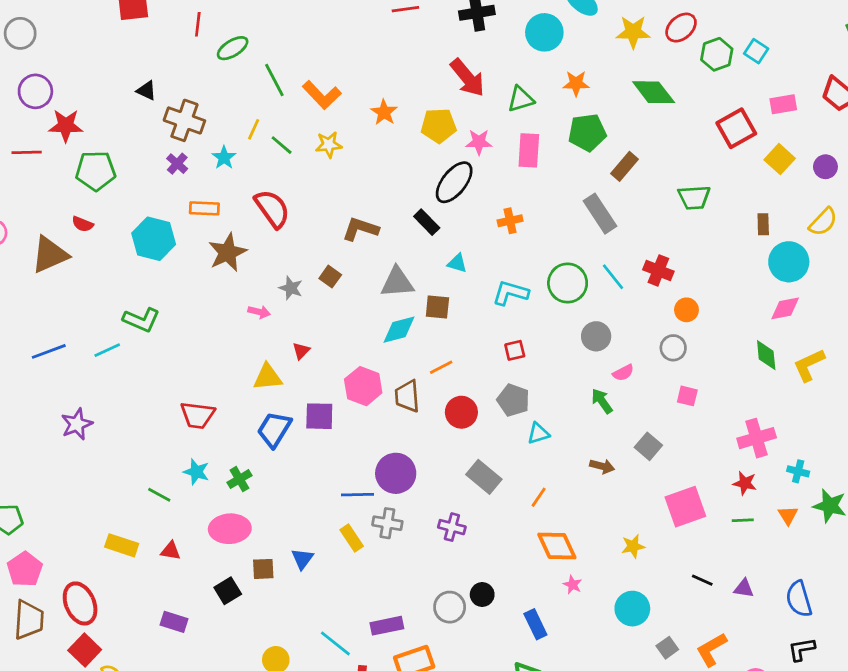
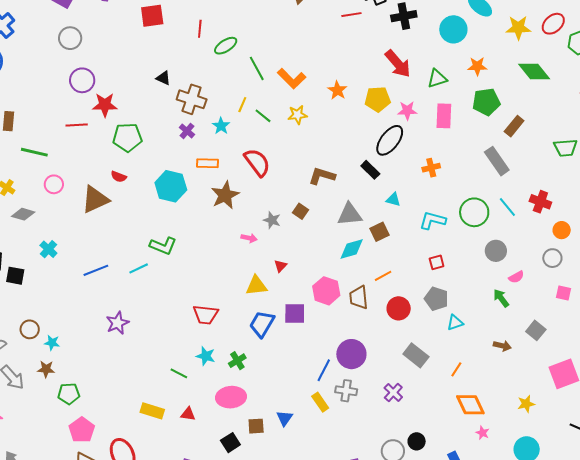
brown square: (437, 307) -> (379, 232), turned -30
blue line: (357, 495) -> (324, 370), turned -60
purple cross: (452, 527) -> (393, 393), turned 30

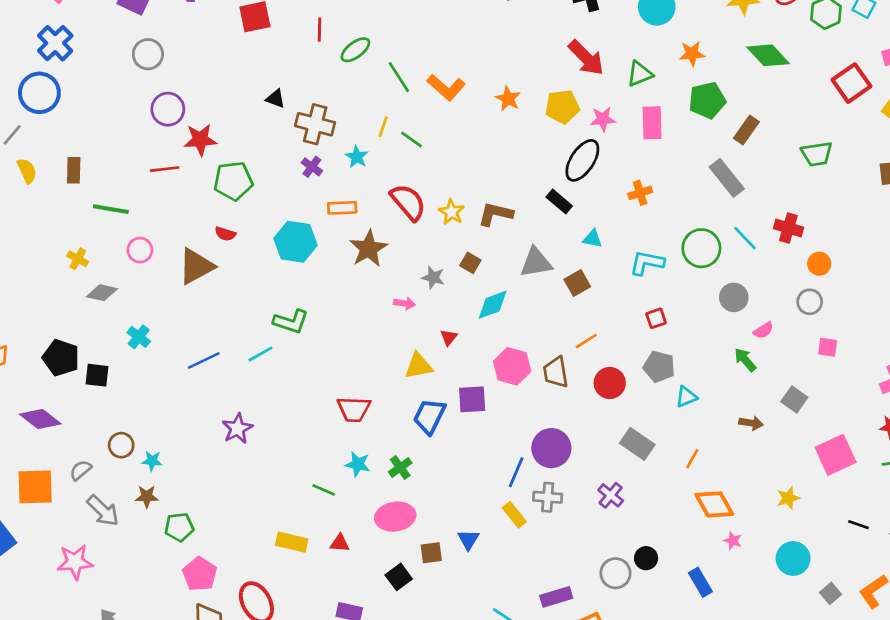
yellow star: (297, 115) -> (451, 212), moved, turned -30
cyan diamond: (352, 249) -> (493, 305), moved

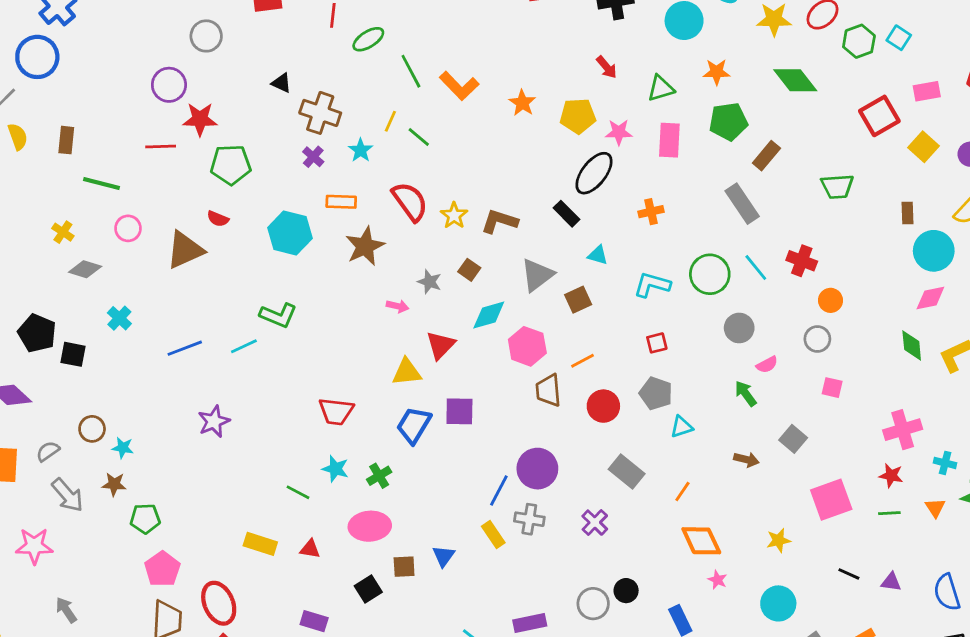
gray circle: (148, 54) -> (206, 36), moved
red arrow: (586, 58) -> (607, 67), size x0.6
gray triangle: (536, 262) -> (537, 275), turned -32
red triangle: (449, 337) -> (441, 345), size x1.6
pink hexagon: (512, 366) -> (527, 346), moved

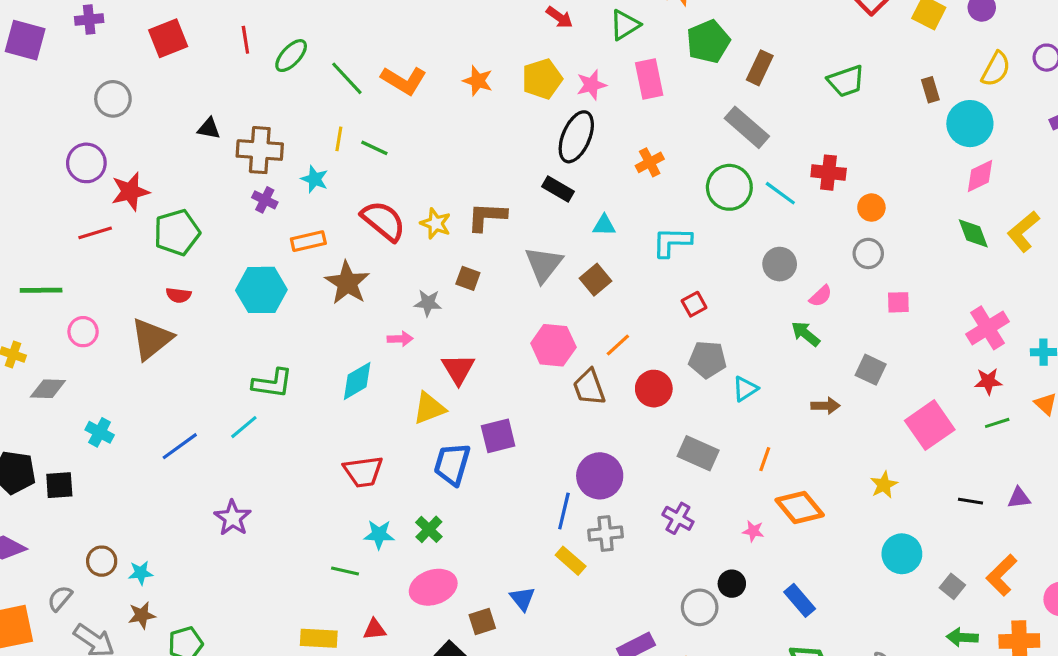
green circle: (710, 274) -> (729, 187), moved
cyan diamond: (489, 315) -> (357, 381), moved
pink star: (718, 580) -> (753, 531), moved

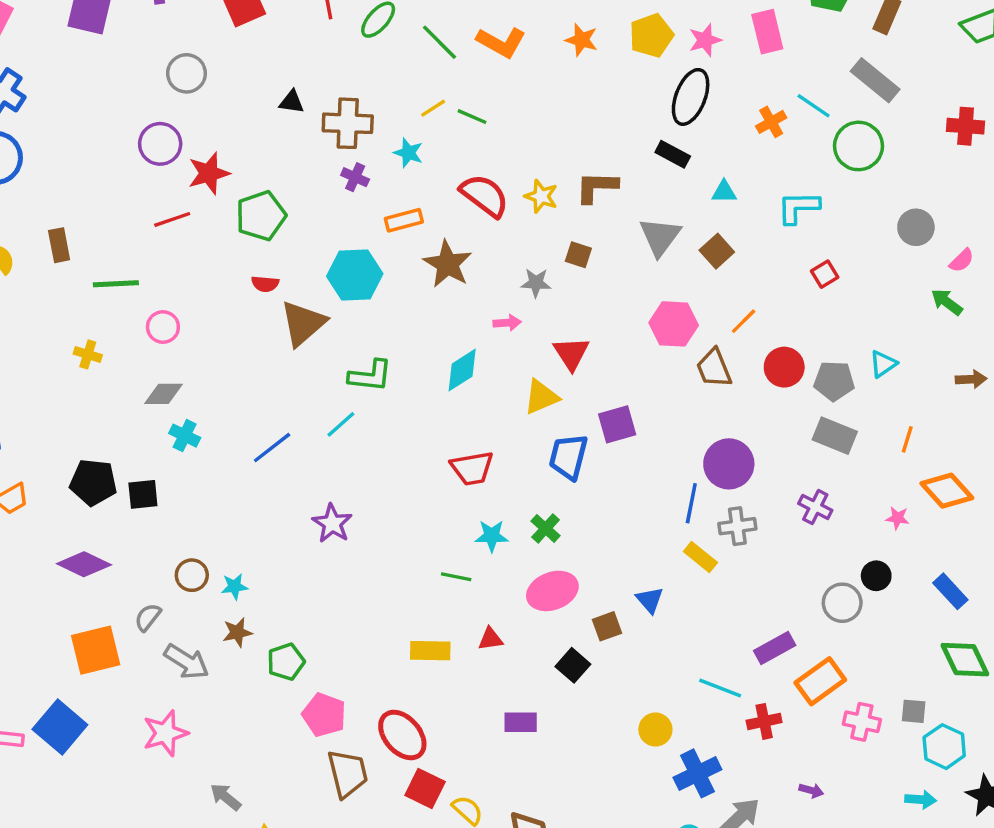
yellow line: (339, 139) -> (433, 108), turned 50
cyan line: (780, 193) -> (814, 106), moved
brown triangle: (151, 339) -> (303, 323), moved
gray pentagon: (707, 360) -> (834, 381), moved
gray diamond: (48, 389) -> (163, 394), moved

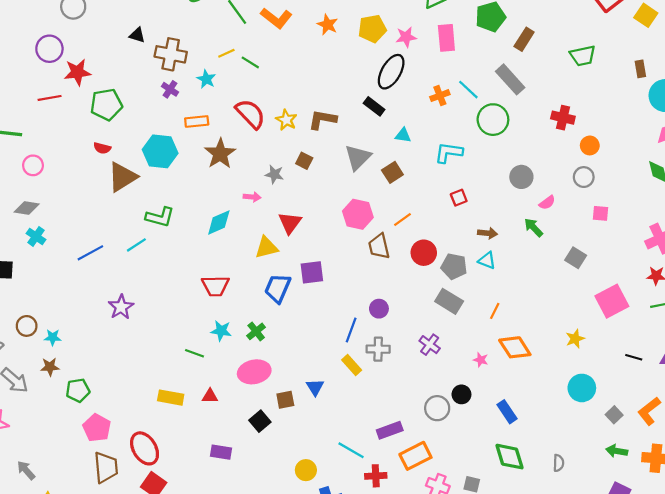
cyan triangle: (883, 364) -> (487, 260), turned 48
brown arrow: (971, 379) -> (488, 233), moved
purple circle: (729, 464) -> (379, 309), size x0.6

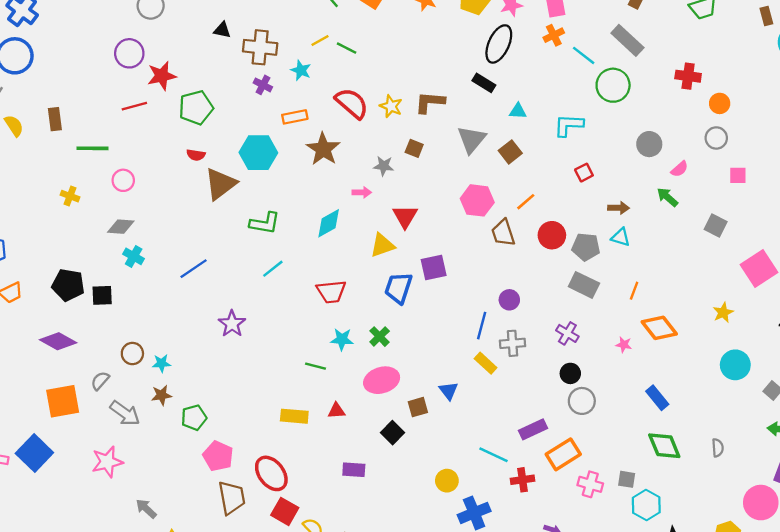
orange cross: (440, 96) -> (554, 35), moved
cyan line: (136, 245) -> (273, 269), moved
black circle: (461, 394) -> (570, 373), moved

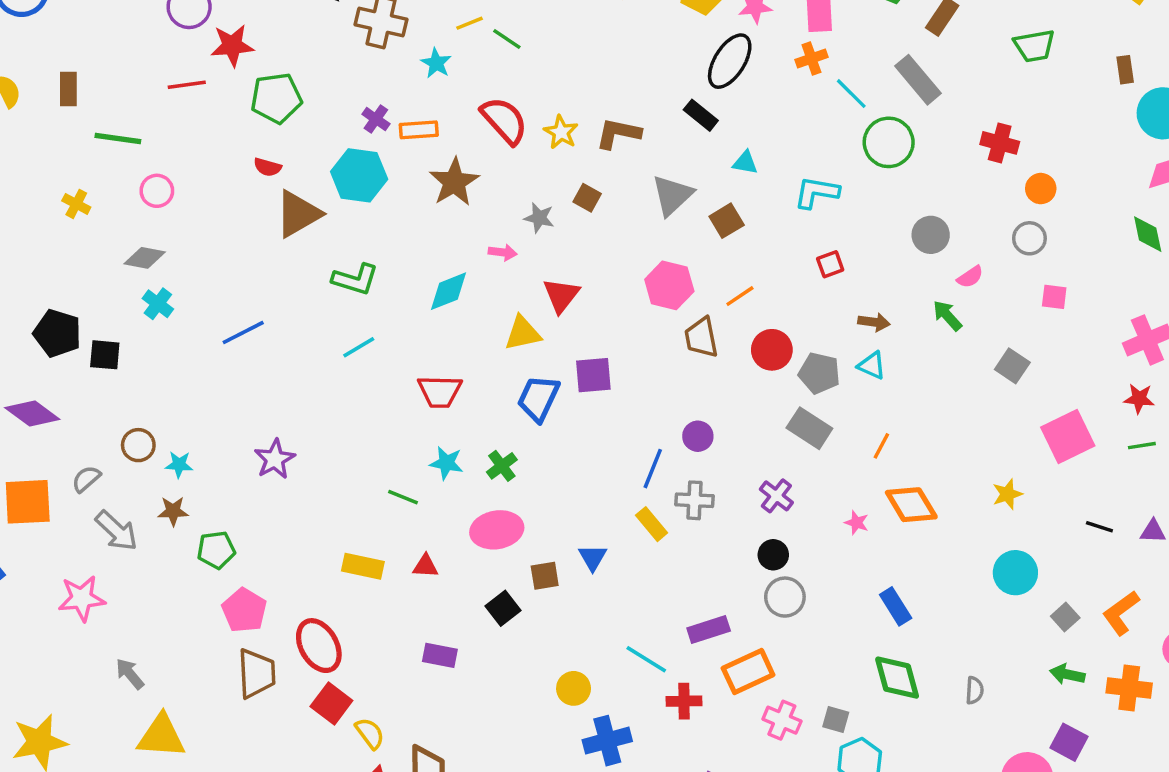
purple cross: (263, 85) -> (376, 119), moved
purple star: (232, 324) -> (275, 459), moved

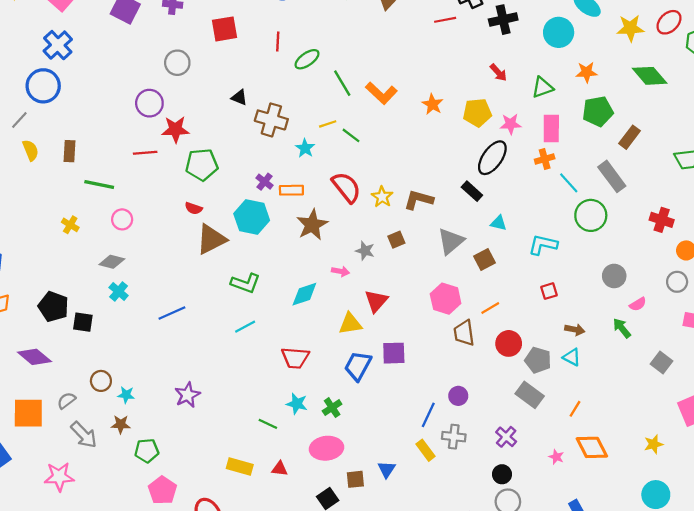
brown square: (587, 198) -> (396, 240), turned 35

